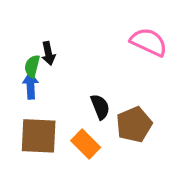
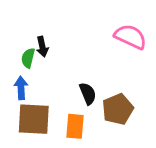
blue arrow: (31, 86) -> (21, 88), moved
orange rectangle: (86, 144) -> (75, 126), turned 50

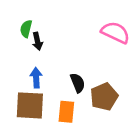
green semicircle: (28, 58) -> (26, 29), moved
blue arrow: (21, 88) -> (36, 78), moved

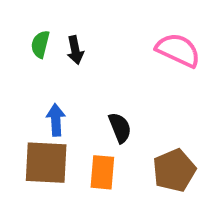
black arrow: (37, 41) -> (75, 50), moved
brown pentagon: (104, 97) -> (174, 170), moved

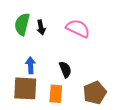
green semicircle: (40, 44) -> (22, 24), size x1.5
pink semicircle: (178, 50) -> (78, 28), moved

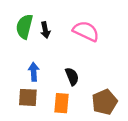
brown square: (25, 88) -> (28, 97), size x0.7

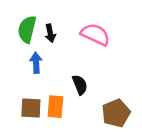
blue arrow: (34, 72) -> (36, 63), moved
orange rectangle: (62, 103) -> (55, 107), moved

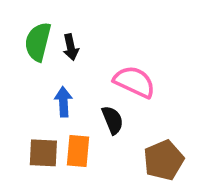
pink semicircle: (95, 34) -> (134, 82), moved
blue arrow: (36, 63) -> (63, 102), moved

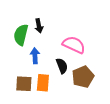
green semicircle: (38, 42) -> (21, 35), moved
brown pentagon: (164, 160) -> (83, 77), moved

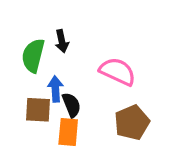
black semicircle: (62, 66) -> (71, 105), moved
brown square: (24, 84) -> (38, 110), moved

